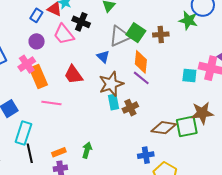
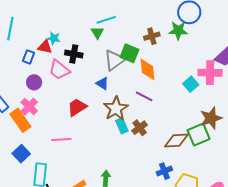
brown cross: (161, 35) -> (152, 36), moved
orange diamond: (141, 62) -> (148, 69), moved
red trapezoid: (73, 75) -> (77, 107), turned 105
orange rectangle: (38, 76) -> (20, 120), moved
cyan square: (189, 76) -> (191, 84), turned -35

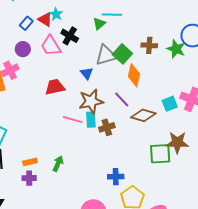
pink line: (61, 139) -> (73, 120), moved
brown diamond: (176, 141) -> (143, 115), moved

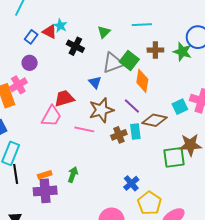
cyan line: (112, 15) -> (142, 25), moved
pink trapezoid: (51, 46) -> (51, 116), moved, turned -115
cyan rectangle: (91, 120) -> (135, 131), moved
blue cross: (116, 177) -> (131, 183), turned -35
purple cross: (29, 178) -> (45, 191), size x1.6

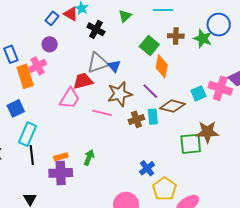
gray triangle: (113, 63) -> (98, 63), moved

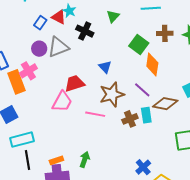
gray triangle: (98, 63) -> (58, 47), moved
cyan rectangle: (27, 134) -> (22, 140), turned 55

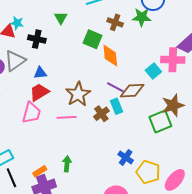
brown cross: (165, 33) -> (115, 22), turned 35
blue triangle: (105, 67) -> (40, 73), moved, turned -40
purple line: (142, 90) -> (115, 87), moved

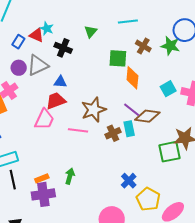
green square: (93, 39) -> (118, 58), turned -30
cyan square: (153, 71) -> (168, 89), moved

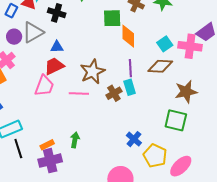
purple line: (132, 110) -> (130, 68), turned 54
brown diamond: (147, 116) -> (160, 66), moved
green square: (170, 152) -> (176, 120), moved, turned 30

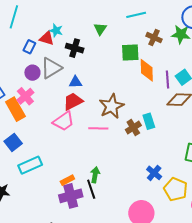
purple line: (130, 68) -> (168, 80), moved
pink trapezoid: (44, 86) -> (64, 121), turned 35
black line: (18, 149) -> (91, 189), moved

